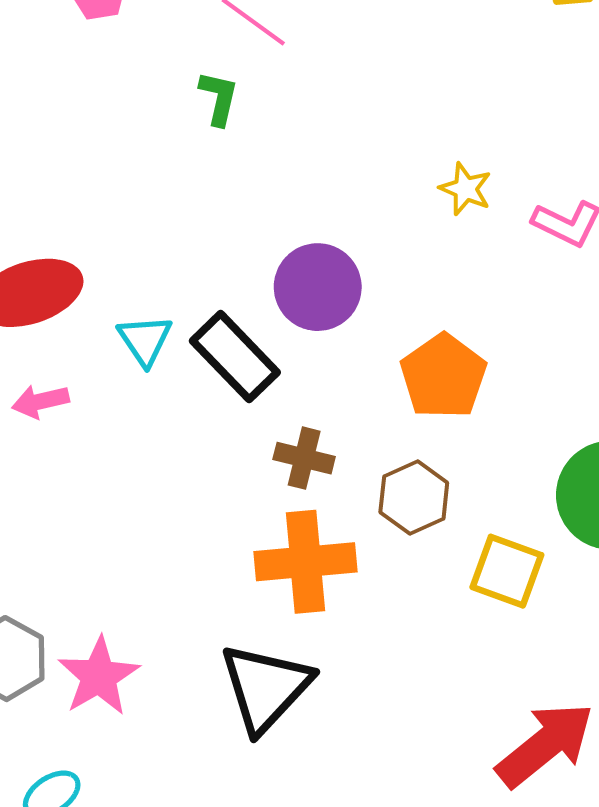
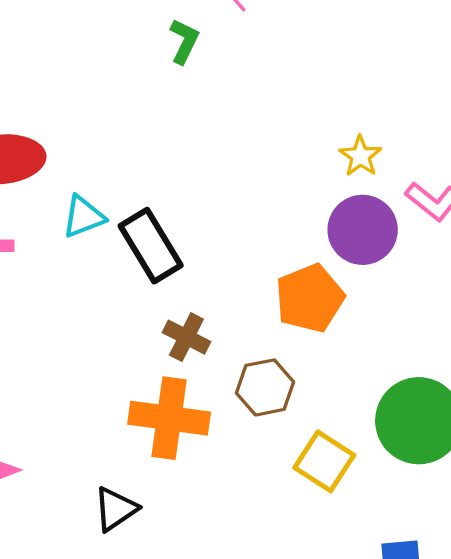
purple circle: (318, 287) -> (363, 230), moved
cyan triangle: (145, 340) -> (83, 217), turned 30
black triangle: (266, 688) -> (115, 509), size x0.6

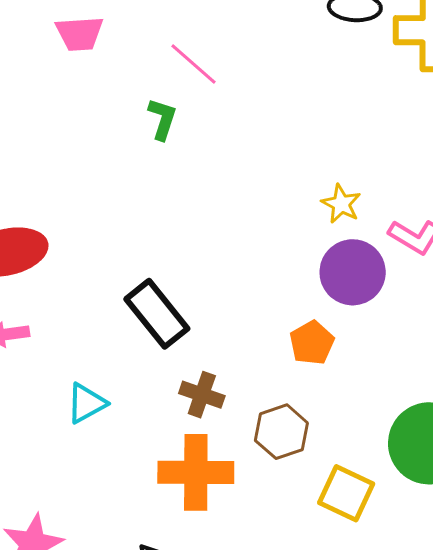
cyan triangle: (83, 217) -> (86, 403), moved
orange pentagon: (310, 298) -> (312, 343), size x0.7

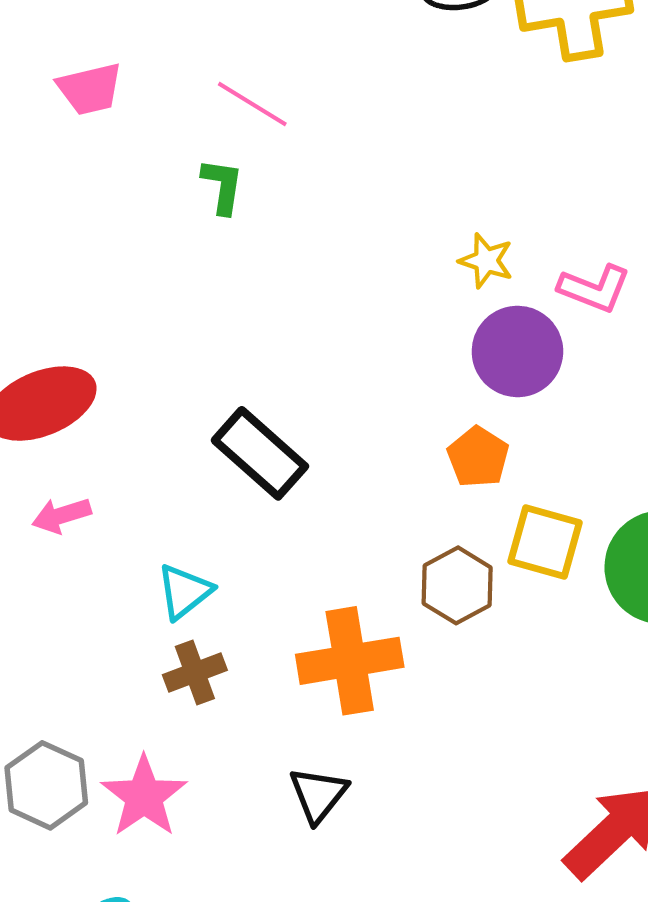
brown cross: (202, 395) -> (195, 673), moved, turned -30
yellow square: (346, 493) -> (545, 542), moved

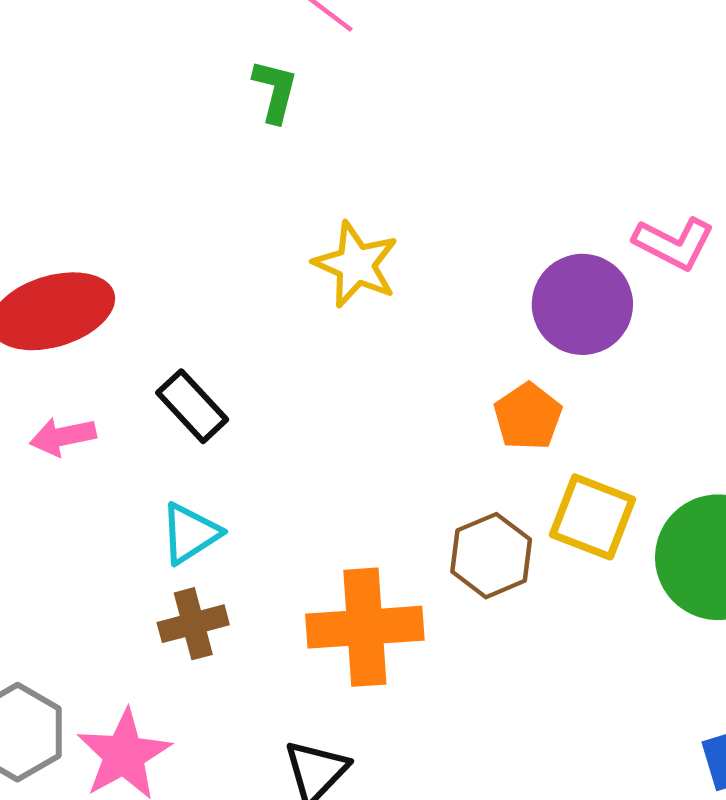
yellow star: (486, 261) -> (356, 264), moved, size x1.4
black rectangle: (260, 453) -> (192, 406), moved, size x0.7

